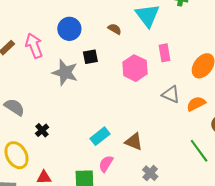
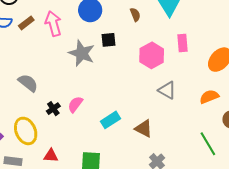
brown semicircle: (115, 29) -> (135, 15), turned 32
gray triangle: (171, 94) -> (167, 90), moved
pink semicircle: (106, 164) -> (75, 104), moved

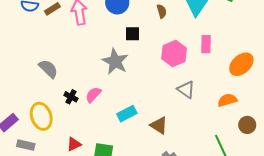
gray star: (82, 53) -> (115, 61), moved
black cross: (53, 109) -> (71, 97), turned -32
red triangle: (51, 156) -> (74, 144), moved, turned -35

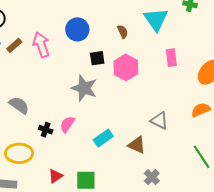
pink hexagon: (174, 53) -> (126, 67), moved
gray triangle: (186, 90) -> (159, 120), moved
yellow ellipse: (41, 116) -> (19, 153), turned -64

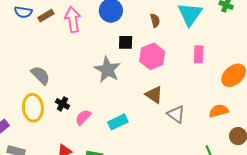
pink semicircle: (67, 124) -> (83, 117), moved
brown triangle: (137, 145) -> (154, 95), moved
yellow ellipse: (19, 153) -> (33, 108), moved, turned 76

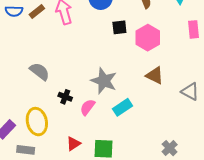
gray star: (107, 70) -> (104, 81), moved
yellow ellipse: (33, 108) -> (37, 122), moved
gray triangle: (176, 114) -> (190, 92), moved

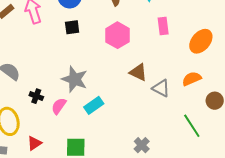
black square: (119, 27) -> (72, 27), moved
brown triangle: (155, 75) -> (138, 72), moved
red triangle: (73, 144) -> (34, 143), moved

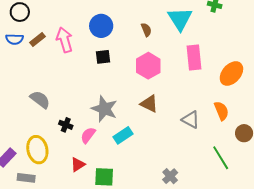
pink rectangle: (163, 26) -> (194, 57), size x1.4
brown triangle: (138, 72) -> (149, 104), moved
orange semicircle: (192, 79) -> (221, 111), turned 90
red triangle: (34, 143) -> (78, 165), moved

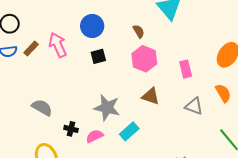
brown semicircle: (146, 30) -> (139, 31), moved
pink rectangle: (194, 57) -> (186, 69), moved, size x0.7
pink semicircle: (88, 135) -> (95, 136), turned 36

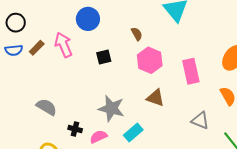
blue circle: (92, 26) -> (88, 19), moved
brown semicircle: (139, 31) -> (137, 34), moved
pink rectangle: (186, 69) -> (191, 71), size x1.4
gray triangle: (194, 106) -> (200, 120), moved

